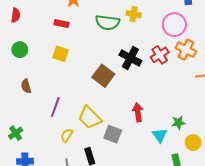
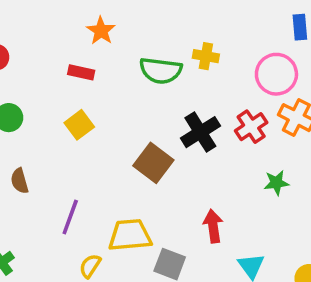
yellow square: (61, 54) -> (79, 125), turned 35
black cross: (130, 58) -> (200, 132), turned 30
yellow trapezoid: (90, 117) -> (130, 235), turned 130
green star: (178, 123) -> (276, 183), moved

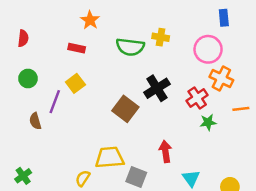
red cross: (251, 127) -> (197, 98), moved
purple line: (70, 217) -> (55, 102), moved

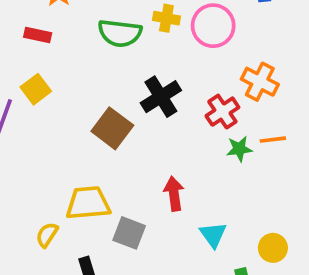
pink circle: (208, 49) -> (213, 26), moved
orange line: (241, 109) -> (273, 140), moved

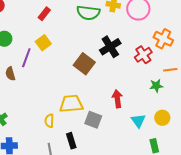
red rectangle: (38, 35) -> (44, 14), turned -64
green star: (239, 149) -> (156, 86), moved
yellow semicircle: (47, 235) -> (49, 121), turned -32
yellow circle: (273, 248) -> (162, 118), moved

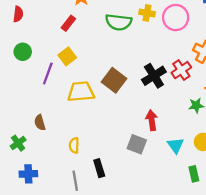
black cross: (110, 47) -> (154, 76), moved
brown semicircle: (10, 74) -> (40, 123), moved
yellow trapezoid: (71, 104) -> (81, 92), moved
gray square: (93, 120) -> (137, 144), moved

